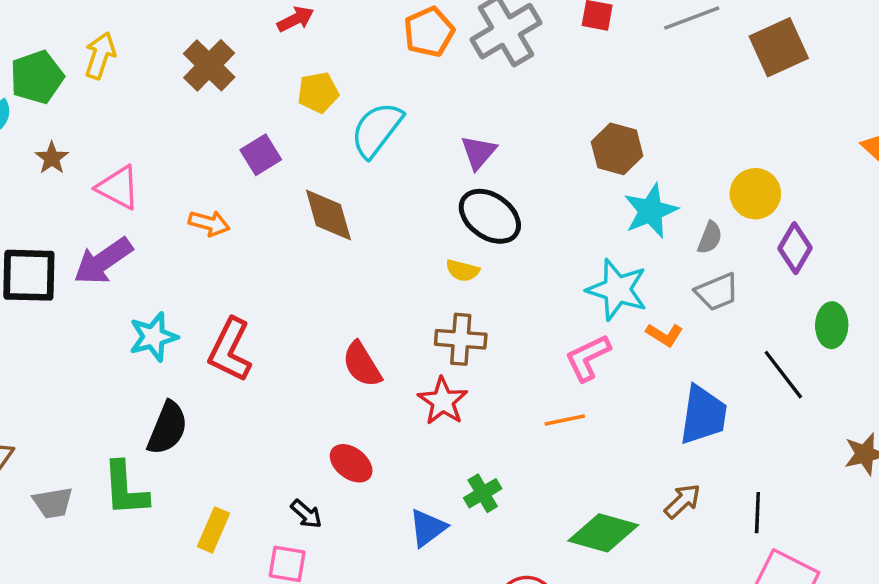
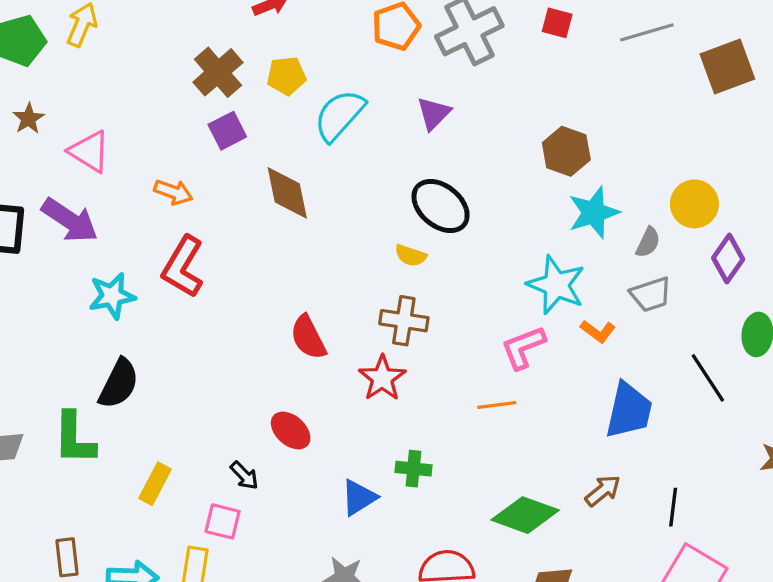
brown cross: (209, 65) -> (218, 72), moved
purple triangle: (478, 152) -> (434, 113), moved
purple arrow: (103, 261) -> (70, 220), turned -116
red L-shape: (230, 350) -> (183, 267), moved
green cross: (483, 493) -> (413, 469), turned 32

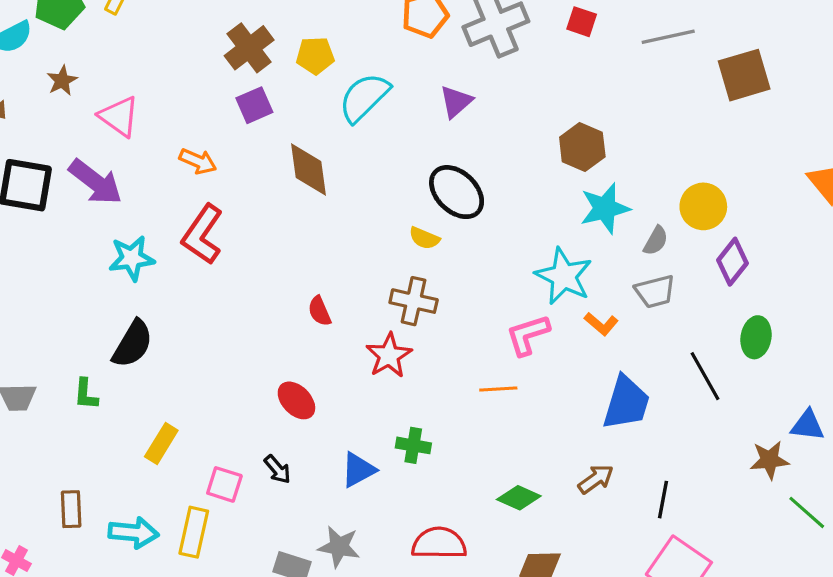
red semicircle: (308, 337) -> (320, 311), size x0.7
green L-shape: (74, 438) -> (86, 394), size x0.6
black arrow: (244, 475) -> (277, 469), moved
green diamond: (525, 515) -> (519, 498), size x0.7

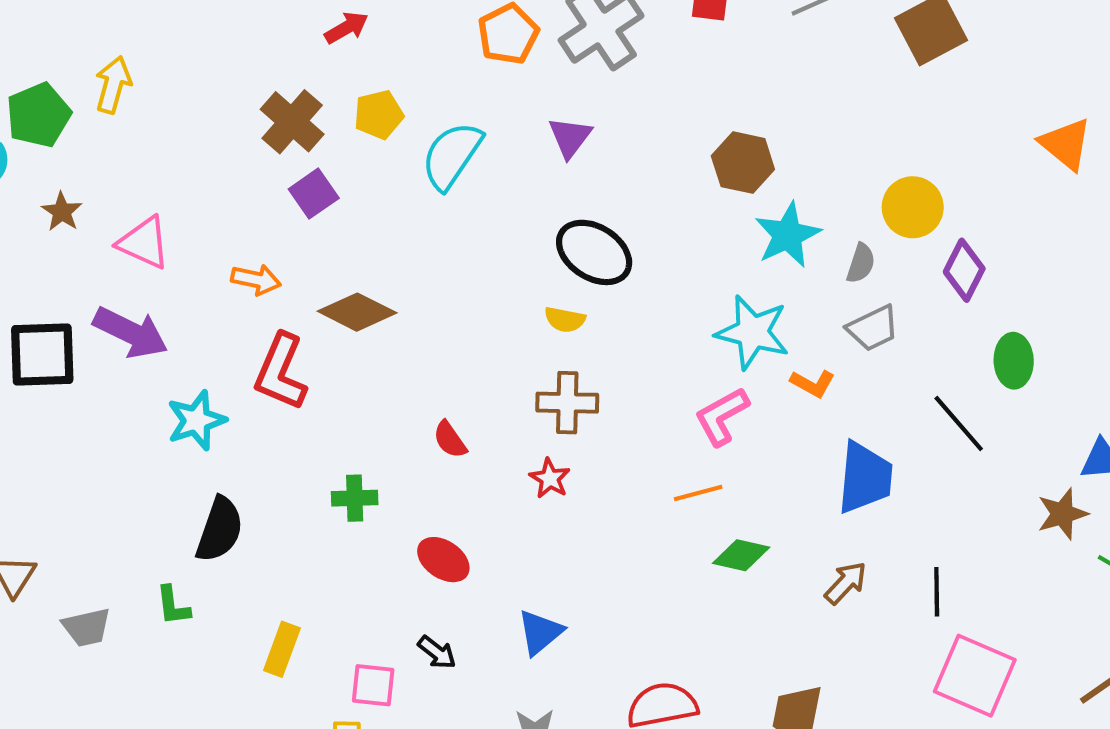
brown diamond: (309, 169) -> (357, 312), moved, turned -44
red star: (389, 355) -> (550, 478), size x0.7
green cross: (413, 445) -> (355, 498), moved
green diamond: (519, 498) -> (741, 555), moved

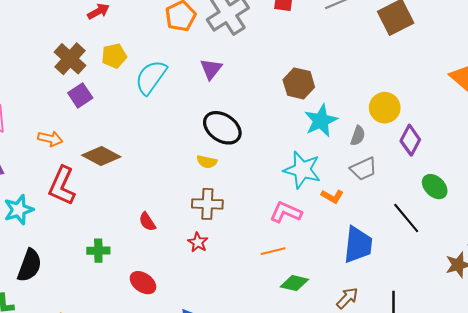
green ellipse: (1014, 361) -> (435, 187), turned -45
pink L-shape: (722, 416) -> (286, 212), turned 52

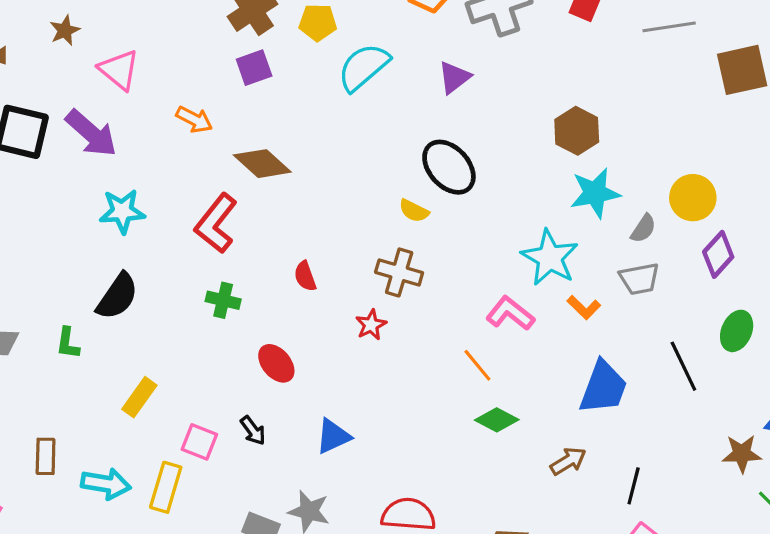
red L-shape: (62, 186) -> (216, 223), moved
green ellipse: (435, 187) -> (737, 331), turned 55
orange line: (273, 251) -> (477, 365), turned 50

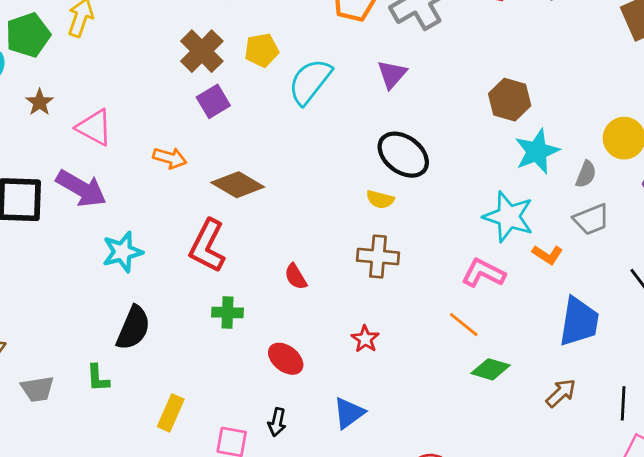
red star: (371, 325) -> (365, 339), moved
black arrow: (253, 430) -> (277, 422), turned 60

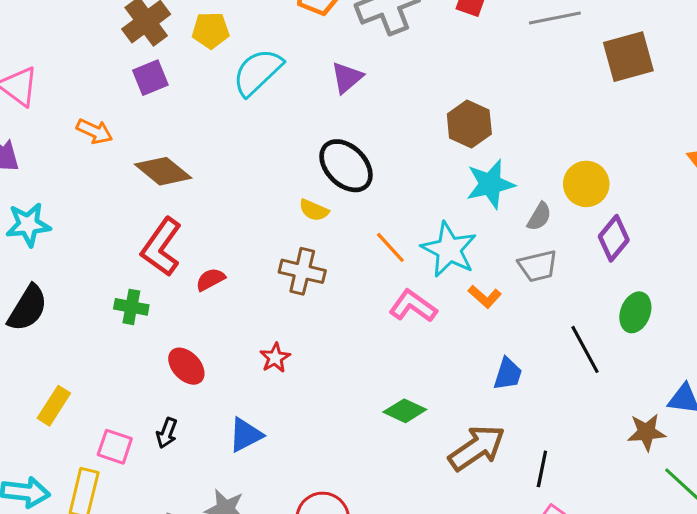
red L-shape: (207, 246) -> (161, 247), moved
red semicircle: (296, 277) -> (210, 279), turned 84
blue trapezoid: (579, 322) -> (508, 374), size x0.6
orange line: (464, 325) -> (390, 247), moved
brown arrow: (561, 393) -> (477, 448), size x1.6

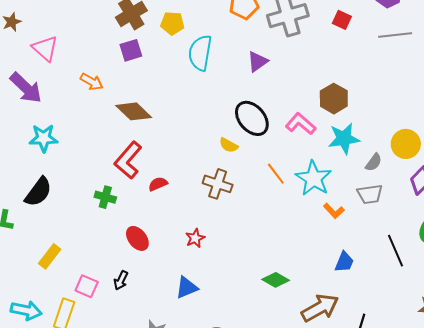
cyan semicircle: (258, 72) -> (200, 53), turned -42
pink L-shape: (413, 306) -> (301, 124), moved
blue triangle: (246, 435) -> (187, 287), moved

